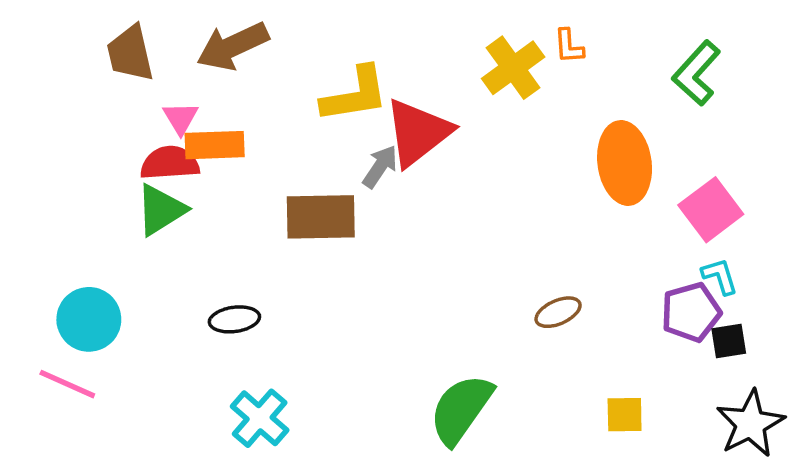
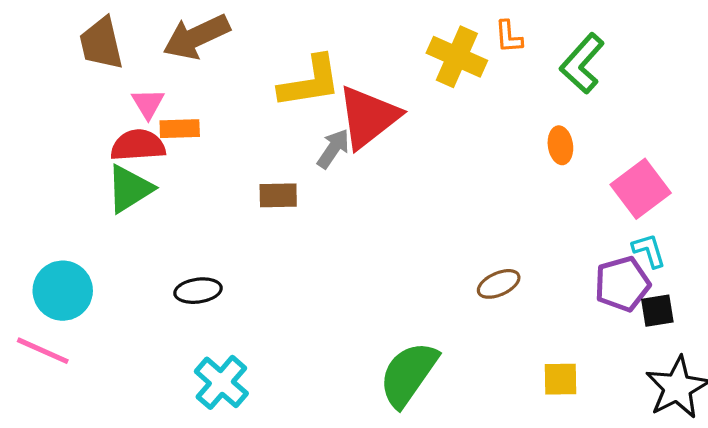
yellow cross: (513, 68) -> (457, 57), turned -30
green L-shape: (696, 73) -> (582, 63), moved
orange rectangle: (215, 145) -> (180, 129), size x0.7
orange ellipse: (625, 163) -> (560, 145), size x0.5
brown rectangle: (321, 217) -> (278, 195), size x0.6

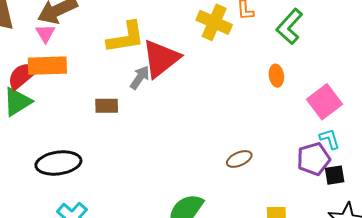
pink triangle: (148, 104) -> (45, 33), moved
orange rectangle: (180, 129) -> (47, 66), size x1.6
red semicircle: (138, 145) -> (22, 76), turned -36
black ellipse: (198, 291) -> (58, 163), size x1.6

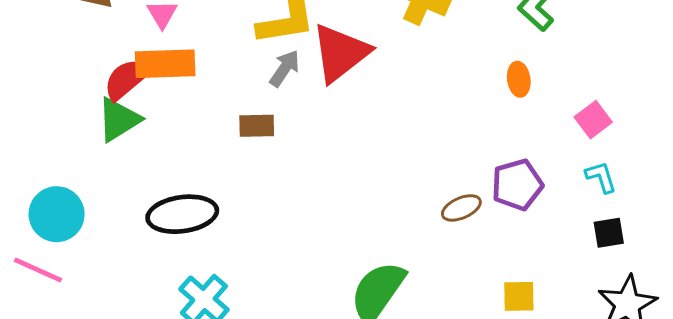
gray arrow: (140, 78) -> (285, 68), moved
pink square: (325, 102) -> (593, 120), size x0.7
purple pentagon: (314, 159) -> (517, 185), moved

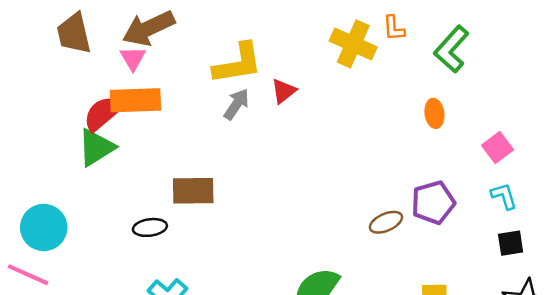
red triangle: (340, 53) -> (284, 91), size x0.5
brown rectangle: (257, 126) -> (193, 191), moved, size x1.4
black ellipse: (182, 214) -> (150, 227), size x0.6

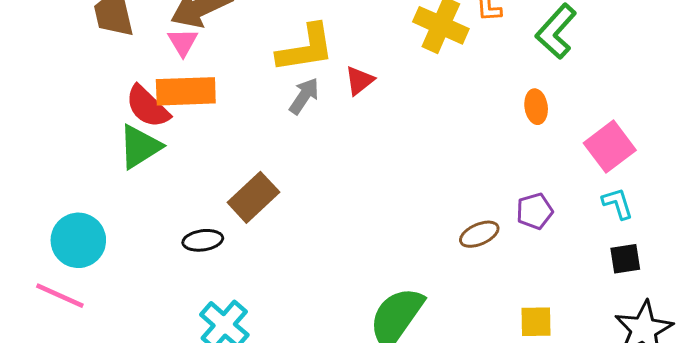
red semicircle: (103, 113) -> (147, 107), turned -96
pink square: (497, 147) -> (610, 147), size x1.4
brown rectangle: (193, 191) -> (253, 197), turned -42
purple pentagon: (433, 203) -> (535, 211), size x0.7

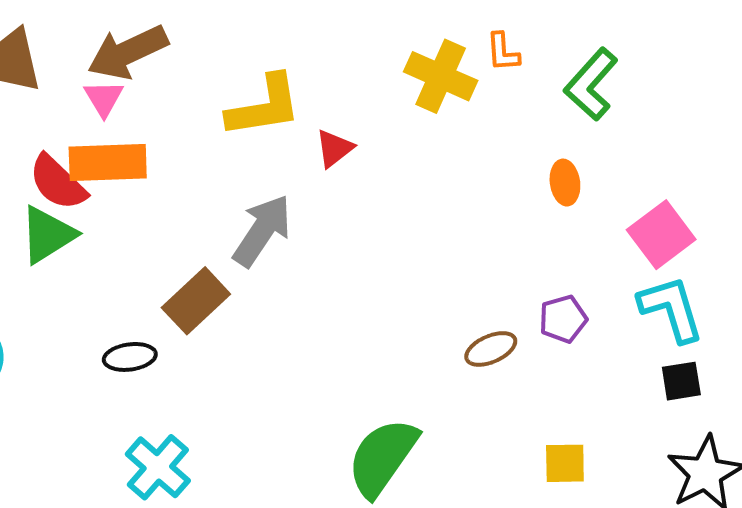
gray arrow: (304, 96) -> (262, 231), moved, size x1.5
cyan L-shape: (618, 203) -> (671, 309), size x1.6

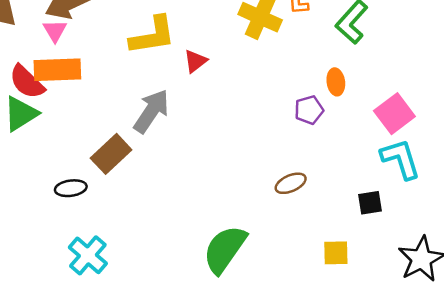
purple pentagon: (563, 319) -> (309, 110), moved
black square: (681, 381) -> (370, 203), moved

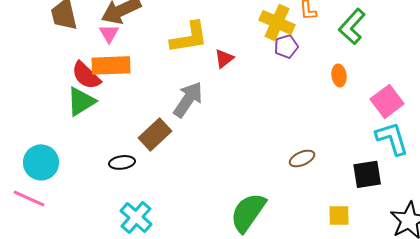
purple pentagon: (309, 110) -> (286, 46), moved
black square: (370, 203) -> (367, 174), size x1.4

